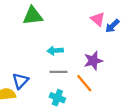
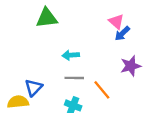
blue arrow: (112, 26) -> (122, 34), moved
purple star: (93, 61) -> (131, 66), moved

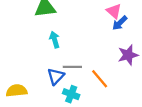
cyan arrow: (71, 55) -> (55, 40), moved, turned 77
blue triangle: (34, 87) -> (56, 76), moved

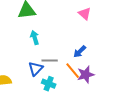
blue arrow: (120, 23) -> (80, 52), moved
purple star: (128, 55) -> (86, 75), moved

